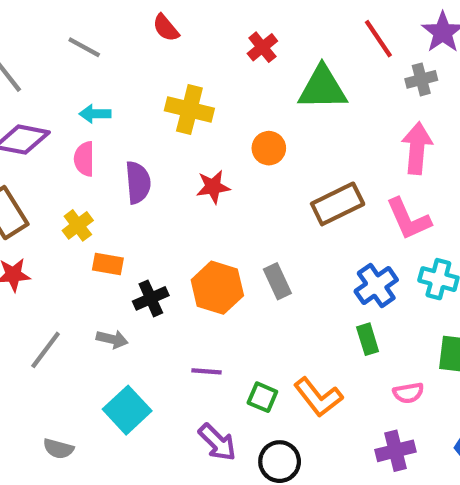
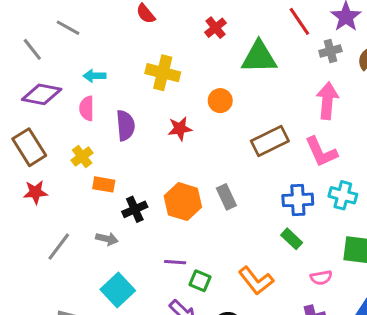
gray line: (84, 47) -> (68, 28), moved
blue cross: (376, 286) -> (298, 200), turned 32
green rectangle: (368, 339) -> (292, 239), turned -30
green square: (262, 397) -> (200, 281), moved

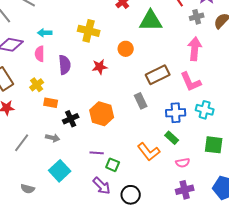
gray rectangle: (226, 197) -> (141, 101), moved
pink semicircle: (321, 278) -> (183, 163), moved
orange L-shape: (256, 281) -> (149, 152), moved

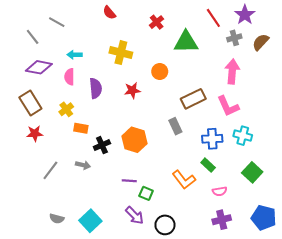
green square: (214, 145) -> (252, 172), turned 36
cyan square: (60, 171) -> (90, 221), moved

